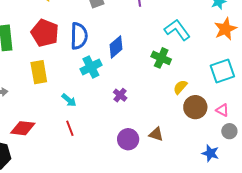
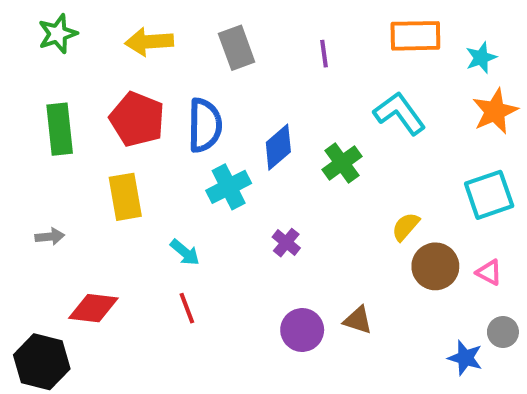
green cross: (161, 58) -> (342, 163), moved, turned 30
gray circle: (229, 131) -> (503, 332), moved

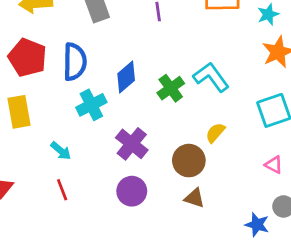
cyan L-shape: (400, 113) -> (211, 77), moved
purple cross: (286, 243) -> (132, 144), size x1.6
brown circle: (435, 266) -> (189, 161), moved
brown triangle: (358, 320) -> (194, 198), moved
purple circle: (302, 330) -> (132, 191), moved

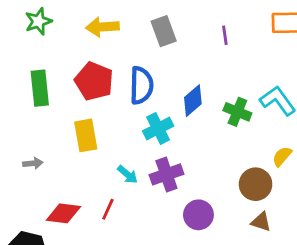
green cross: (171, 88) -> (237, 112), turned -32
purple cross: (132, 144) -> (166, 174), moved, turned 32
red line: (62, 190) -> (108, 209), moved, turned 45

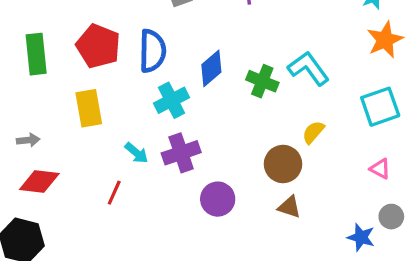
red diamond: (63, 213) -> (39, 182), moved

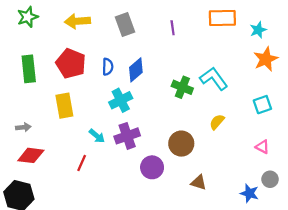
blue semicircle: (152, 51) -> (108, 67), size x0.6
blue diamond: (211, 68) -> (136, 70), moved
cyan square: (380, 107) -> (262, 105), size x0.7
brown circle: (283, 164) -> (181, 144), moved
brown triangle: (289, 207) -> (199, 182), moved

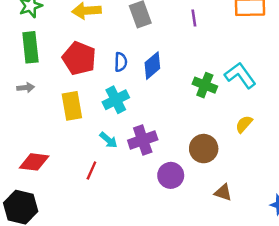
green rectangle: (29, 69) -> (30, 47), moved
cyan cross: (121, 100) -> (116, 100), moved
gray arrow: (23, 127) -> (26, 88), moved

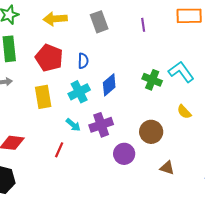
blue diamond: (152, 66) -> (109, 85), moved
yellow semicircle: (244, 124) -> (184, 112), turned -84

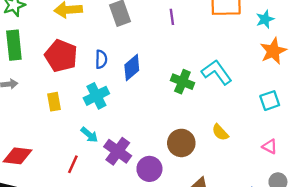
blue diamond: (109, 85) -> (132, 68), moved
yellow rectangle: (43, 97) -> (54, 102), size x0.7
yellow semicircle: (184, 112) -> (220, 132), moved
purple cross: (101, 125) -> (118, 151), moved, turned -35

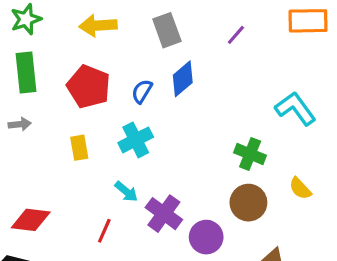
purple line: (172, 17) -> (236, 35), turned 49
blue semicircle: (101, 59) -> (142, 91), turned -150
blue diamond: (132, 68) -> (183, 79), moved
green cross: (182, 82) -> (250, 154), moved

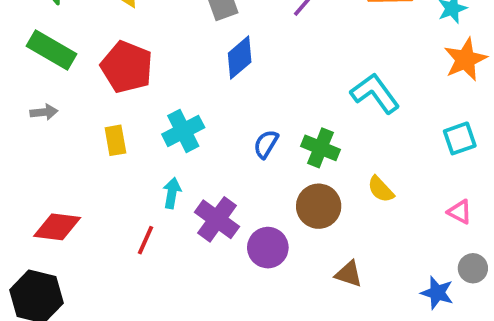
green rectangle: (26, 73) -> (51, 50), turned -54
blue semicircle: (142, 91) -> (266, 144), moved
cyan arrow: (126, 192) -> (172, 193), turned -120

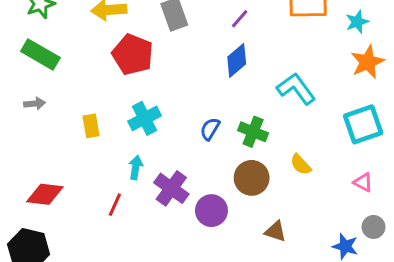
blue diamond: (240, 58) -> (237, 60), moved
red pentagon: (127, 67) -> (133, 54), moved
cyan square: (460, 138) -> (363, 124), size x1.5

